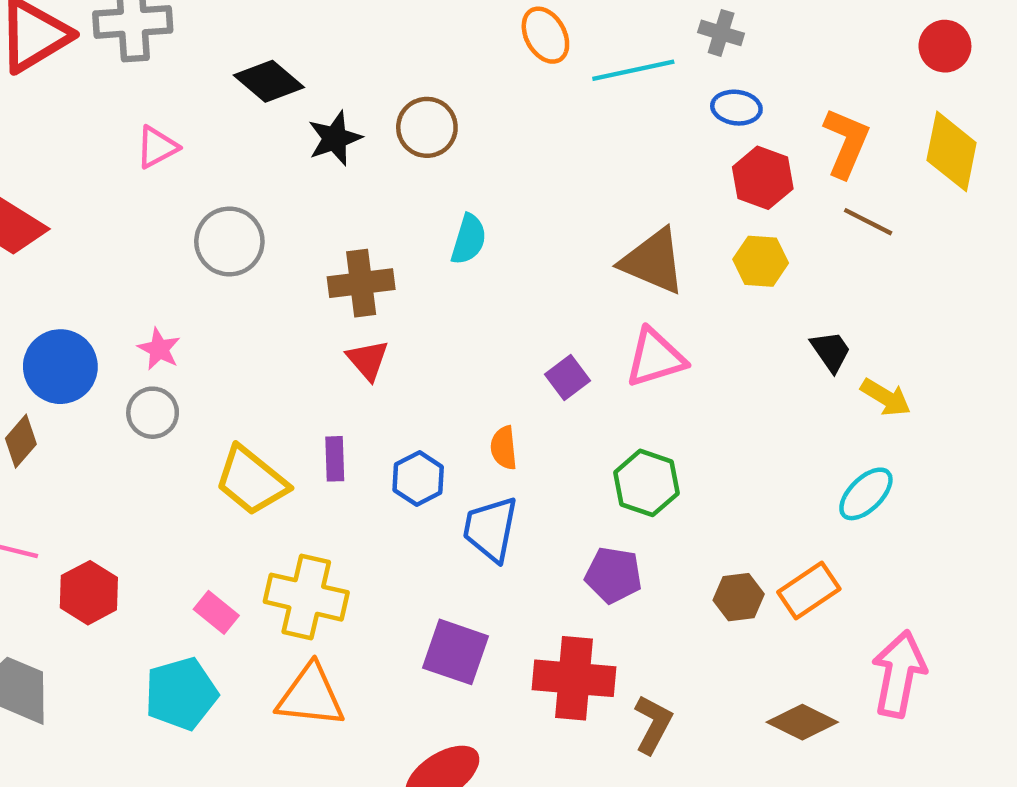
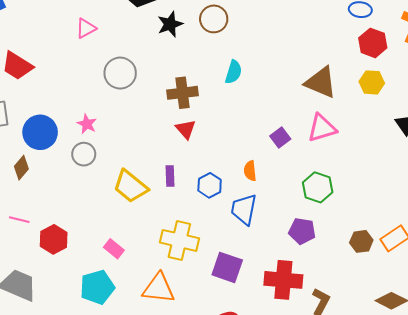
yellow cross: (306, 597) -> (179, 240), moved

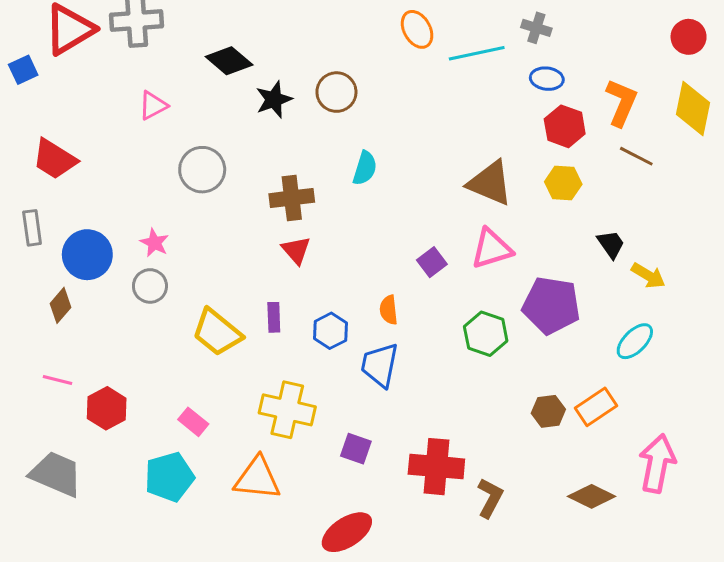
purple pentagon: (302, 231) -> (551, 305), moved, size x1.5
purple square: (227, 267) -> (356, 449), size x0.7

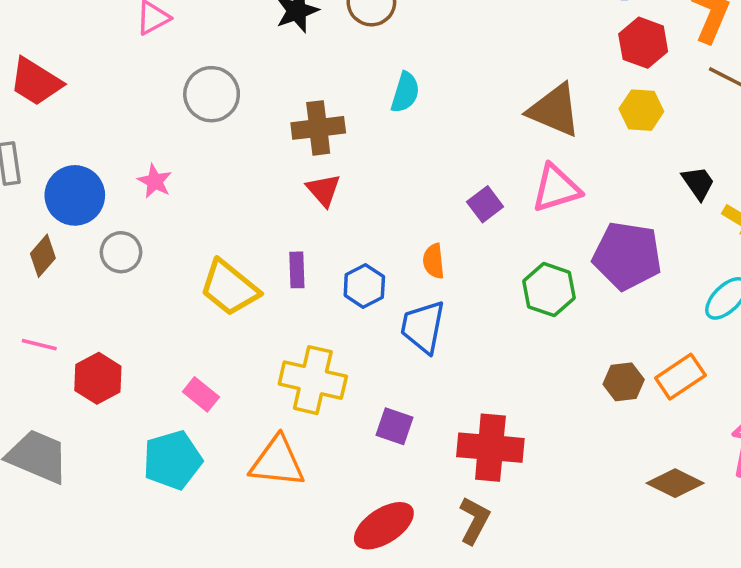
gray circle: (150, 286) -> (121, 252), moved
brown L-shape: (490, 498) -> (474, 520), moved

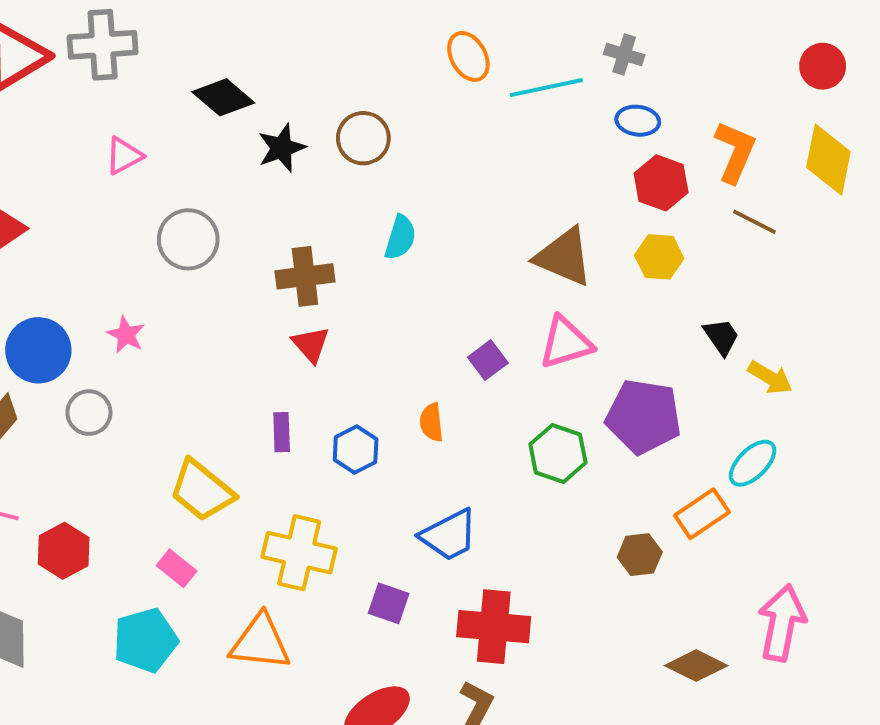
yellow trapezoid: (229, 288) -> (202, 490), moved
blue trapezoid: (423, 327) -> (449, 535), moved, turned -128
orange rectangle: (680, 377) -> (702, 514), moved

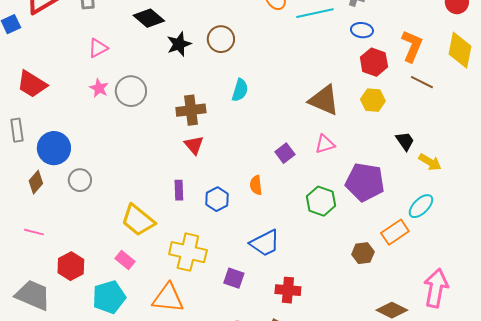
pink star: (126, 335) -> (99, 88), moved
pink triangle: (566, 343) -> (325, 144), size x0.7
red hexagon: (64, 551) -> (71, 266), moved
red cross: (494, 627) -> (288, 290), size x0.7

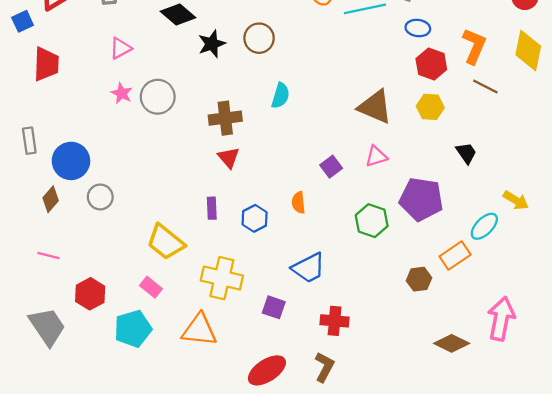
red trapezoid: (32, 84) -> (46, 64), moved, turned -120
yellow arrow: (430, 162) -> (516, 200), moved
gray trapezoid: (33, 295) -> (47, 326), turned 33

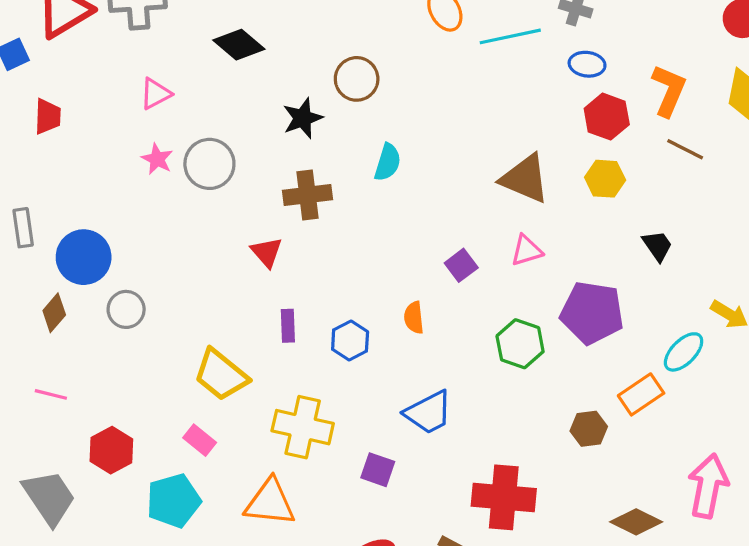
black star: (212, 44) -> (303, 118), moved
red trapezoid: (46, 64) -> (48, 117), size x0.7
red triangle: (229, 158) -> (267, 252), moved
red cross: (335, 321) -> (504, 497), moved, size x1.5

